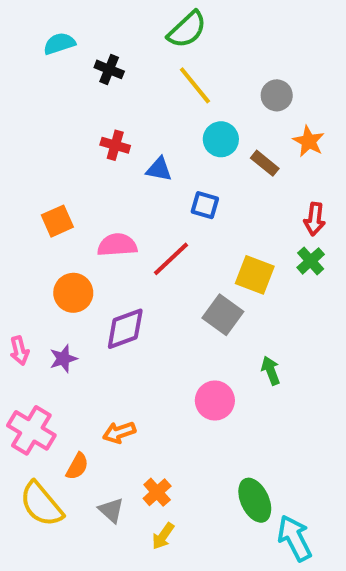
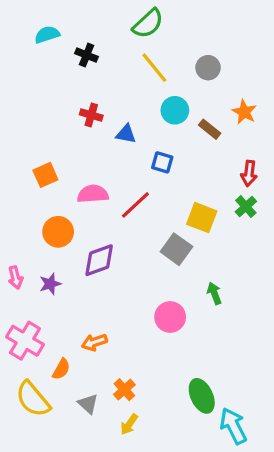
gray circle: (277, 95) -> (208, 68), moved

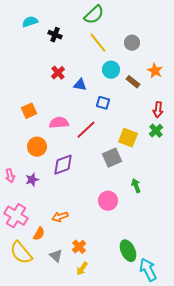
red cross: (91, 115) -> (58, 73), turned 32
gray square: (176, 249) -> (112, 158), turned 30

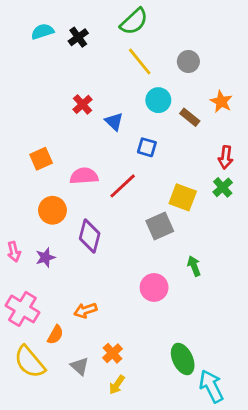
black cross: (55, 35) -> (78, 37), moved, turned 32
blue triangle: (80, 85) -> (114, 122), turned 32
purple diamond: (63, 165) -> (90, 236), turned -55

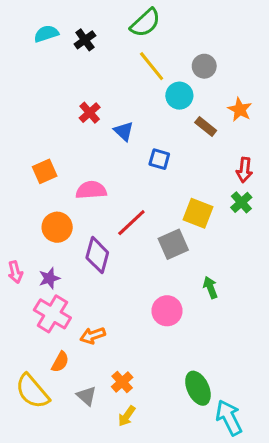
cyan circle: (158, 100) -> (179, 96), moved
red line: (123, 186) -> (131, 223), moved
pink cross: (22, 309) -> (52, 314), moved

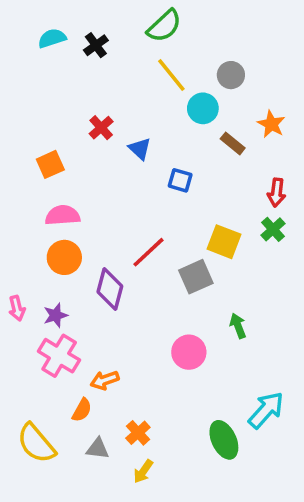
orange square: (45, 171) -> (50, 164), moved
pink semicircle: (91, 190) -> (63, 215), moved
orange semicircle: (60, 362) -> (82, 410), moved
gray triangle: (87, 396) -> (98, 449), turned -35
cyan arrow: (229, 418) -> (266, 410), moved, turned 69

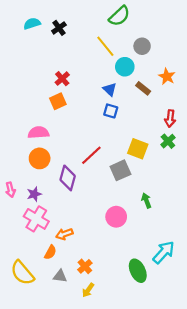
green semicircle: (164, 26) -> (119, 16), moved
blue triangle: (140, 149) -> (110, 89), moved
orange square: (50, 164) -> (58, 101), moved

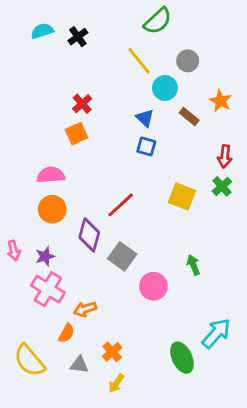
gray square: (120, 170) -> (122, 256), moved, turned -30

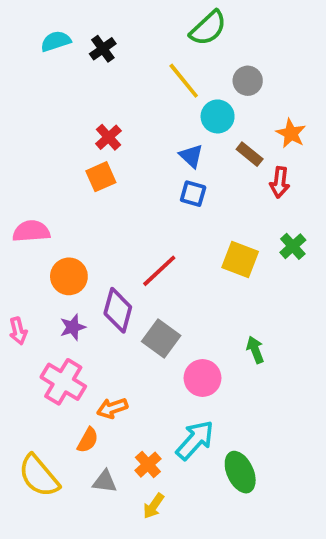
red arrow: (225, 156) -> (280, 182), moved
pink semicircle: (51, 175) -> (31, 231), moved
purple star: (45, 256) -> (73, 327), moved
cyan arrow: (216, 333) -> (195, 440), moved

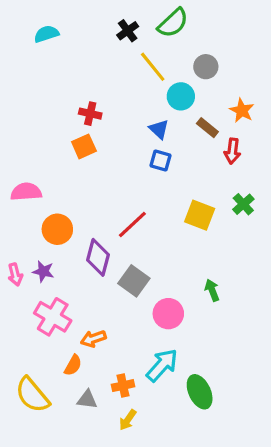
black cross: (103, 49) -> (128, 31), moved
red cross: (108, 137) -> (90, 114), turned -35
purple star: (73, 327) -> (43, 271), moved, turned 30
orange cross: (148, 465) -> (123, 386), turned 30

